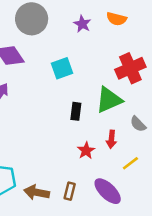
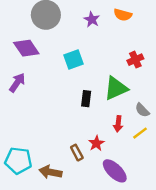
red cross: (130, 68) -> (135, 60), size x0.6
red star: (86, 151) -> (96, 143), moved
yellow line: (130, 163) -> (140, 133), moved
brown rectangle: (70, 191) -> (77, 153), moved, turned -42

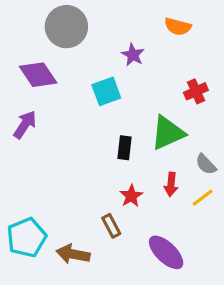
purple star: (92, 19) -> (133, 55), moved
red star: (96, 143) -> (131, 196), moved
cyan pentagon: (18, 161) -> (27, 237), turned -30

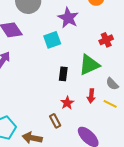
purple star: (133, 55) -> (68, 18), size x1.5
yellow line: (203, 198) -> (110, 104), turned 64

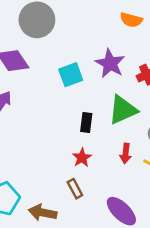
purple star: (68, 18) -> (110, 63), moved
red star: (67, 103) -> (82, 158), moved

